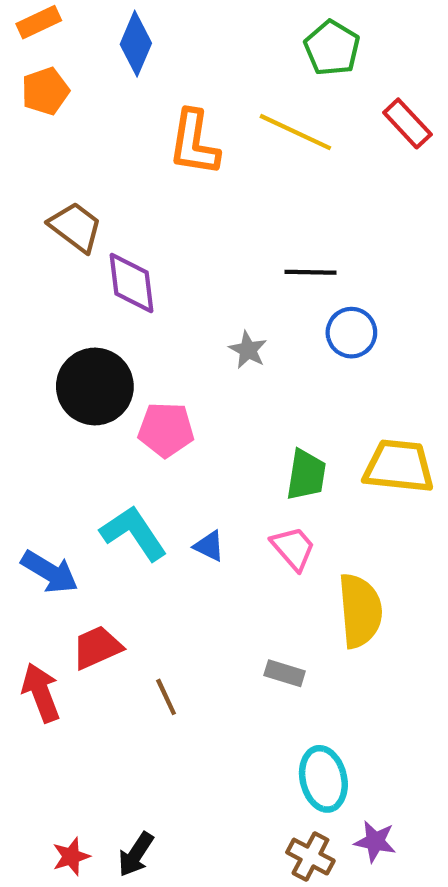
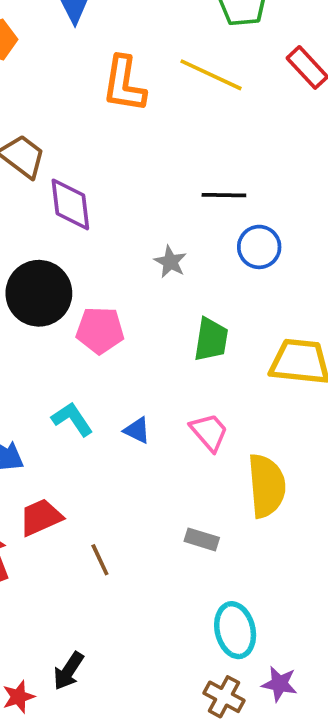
green trapezoid: (306, 475) -> (211, 340), moved
cyan L-shape: (134, 533) -> (72, 419), size x0.7
black arrow: (136, 854) -> (68, 671), moved

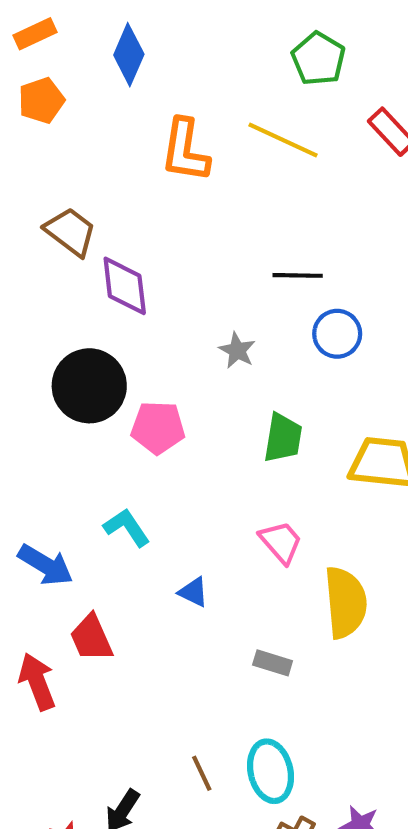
blue triangle: (137, 430) -> (193, 592), moved
red trapezoid: (41, 517) -> (91, 638), turned -90
brown line: (100, 560) -> (202, 773), moved
cyan ellipse: (235, 630) -> (270, 771), moved

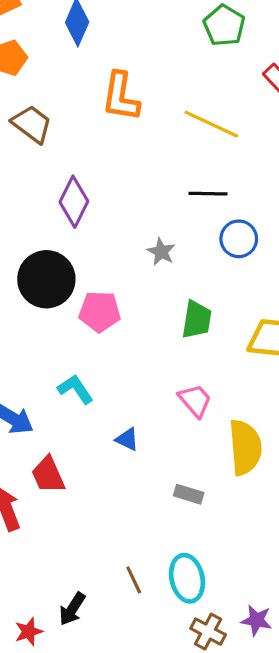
yellow line: (283, 140) -> (211, 124), moved
brown trapezoid: (70, 232) -> (32, 124), moved
purple diamond: (125, 286) -> (74, 202), turned 33

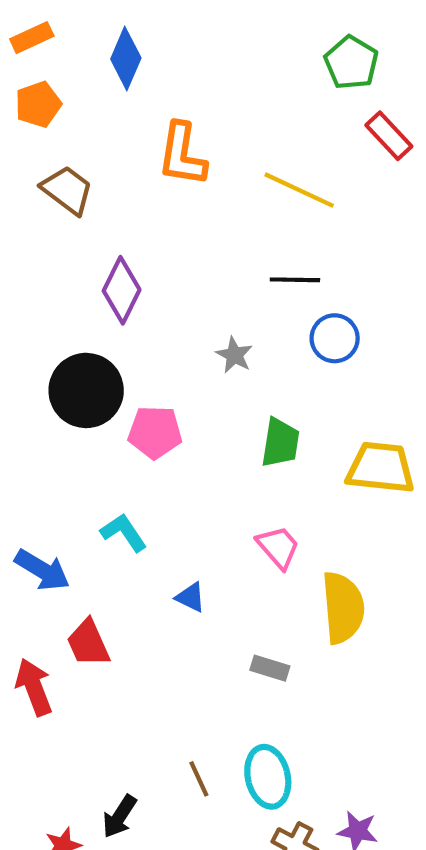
green pentagon: (224, 25) -> (351, 63), moved

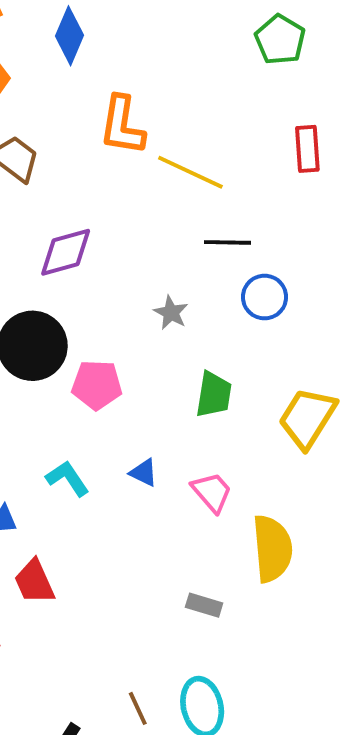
red rectangle: (389, 136) -> (307, 149), moved, turned 39
yellow line: (299, 190) -> (190, 172), moved
purple diamond: (122, 290) -> (66, 252), turned 48
yellow trapezoid: (381, 468) -> (307, 418), turned -64
blue triangle: (191, 597) -> (144, 473), moved

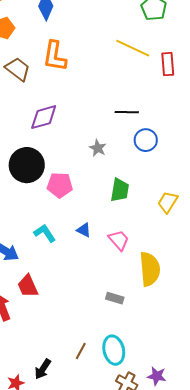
orange L-shape: (122, 125) -> (55, 56), moved
yellow line: (190, 172) -> (133, 48), moved
yellow trapezoid: (307, 418) -> (168, 202), size x0.7
brown line: (138, 708) -> (81, 351), turned 54

